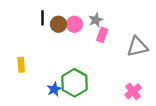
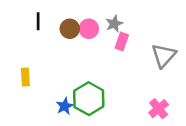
black line: (43, 18) -> (38, 21), moved
gray triangle: (137, 47) -> (164, 55), turned -35

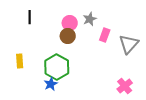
brown circle: (70, 29) -> (68, 36), moved
pink rectangle: (122, 41) -> (105, 35), moved
green hexagon: (89, 99) -> (57, 67), moved

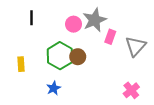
gray star: (90, 19) -> (95, 20), size x1.6
brown circle: (68, 36) -> (78, 57), moved
green hexagon: (57, 67) -> (60, 56), moved

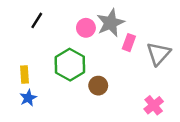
black line: (31, 18) -> (37, 20), turned 32
brown circle: (78, 57) -> (98, 86), moved
blue star: (54, 88) -> (28, 98), moved

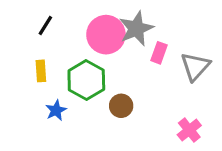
pink circle: (86, 28) -> (106, 35), size x1.6
yellow rectangle: (24, 75) -> (41, 71), moved
blue star: (28, 98) -> (56, 110), moved

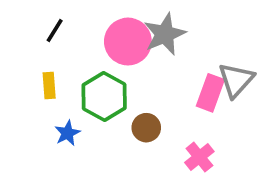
pink rectangle: (159, 53) -> (210, 93), moved, size x1.4
pink cross: (189, 130) -> (199, 157), moved

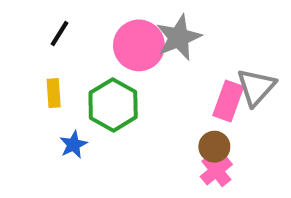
brown circle: (146, 128) -> (214, 147), moved

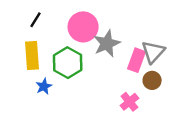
gray star: (179, 37) -> (107, 44), moved
yellow rectangle: (54, 93) -> (32, 55), size x1.6
brown circle: (214, 147) -> (152, 80), moved

